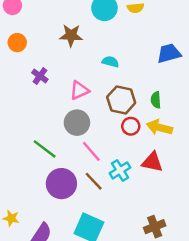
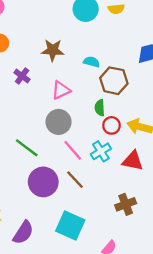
brown star: (71, 35) -> (53, 50), moved
brown hexagon: (121, 100) -> (114, 81), moved
green semicircle: (156, 100) -> (100, 108), moved
cyan cross: (120, 170) -> (101, 151), moved
brown cross: (155, 227) -> (126, 204), moved

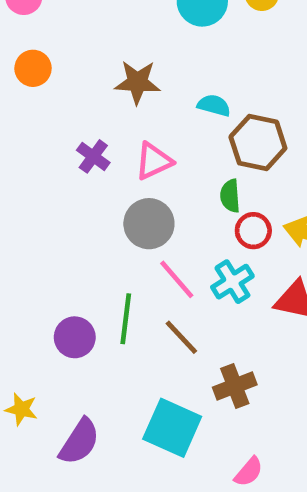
purple cross: (22, 76) -> (93, 156), moved
green line: (27, 148) -> (126, 319), moved, turned 60
purple circle: (43, 182) -> (75, 337), moved, size x0.7
brown cross: (126, 204) -> (235, 386), moved

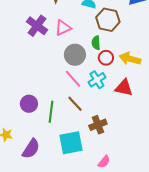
purple cross: (93, 156) -> (37, 26), size x1.5
gray circle: (149, 224) -> (75, 55), moved
green line: (126, 319) -> (51, 112), moved
cyan square: (172, 428) -> (71, 143), turned -35

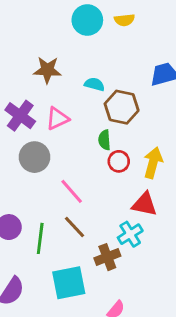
gray circle: (75, 55) -> (34, 157), moved
yellow arrow: (130, 59) -> (153, 163), turned 90
cyan cross: (97, 80) -> (130, 234), moved

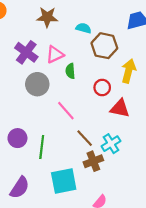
green semicircle: (104, 140) -> (70, 71), moved
yellow arrow: (153, 163) -> (129, 71), moved
red triangle: (144, 204) -> (120, 108), moved
brown line: (74, 227) -> (85, 138), moved

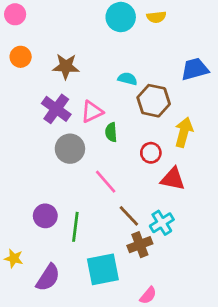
brown star: (47, 17) -> (66, 66), moved

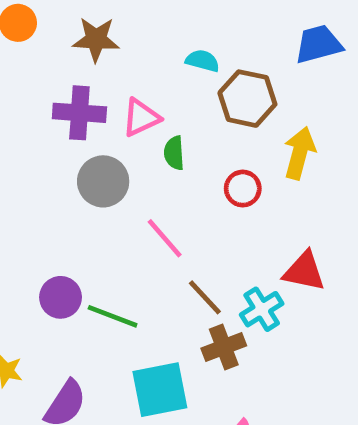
purple cross: (56, 109) -> (79, 113), turned -32
red triangle: (173, 179) -> (304, 271), moved
green line: (75, 227) -> (113, 316), turned -76

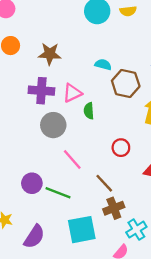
red circle: (243, 189) -> (121, 148), moved
pink line: (165, 238) -> (72, 159), moved
cyan cross: (262, 309) -> (136, 230), moved

